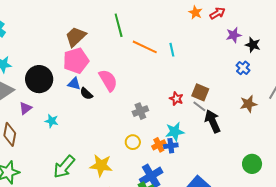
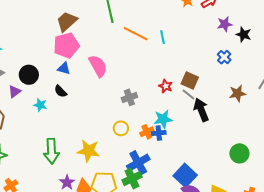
blue cross: (243, 68) -> (224, 57), moved
black circle: (39, 79) -> (29, 75), moved, size x0.7
black semicircle: (86, 94) -> (61, 91), moved
green arrow: (64, 167) -> (51, 151), turned -45

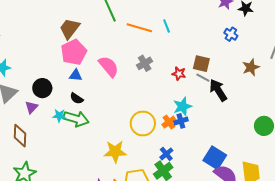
gray cross: (129, 97) -> (145, 63), moved
yellow circle: (121, 128) -> (143, 123), size x1.6
green arrow: (51, 151) -> (76, 119), moved, turned -60
blue cross: (138, 163) -> (166, 154), size x0.6

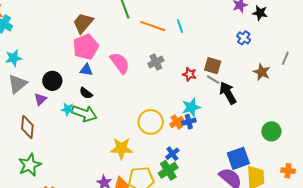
brown star: (251, 67) -> (262, 72), turned -30
blue square: (215, 158) -> (238, 158), moved, turned 35

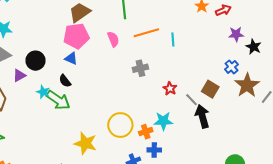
orange line: (153, 26) -> (146, 33), turned -50
pink semicircle: (120, 63) -> (113, 39), moved, size x0.7
brown square: (213, 66) -> (210, 89), moved
brown star: (262, 72) -> (247, 85), moved, size x1.4
blue cross: (189, 122) -> (154, 150), moved

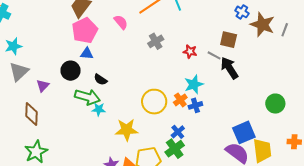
black circle: (36, 61) -> (71, 71), moved
black semicircle: (65, 81) -> (101, 79), moved
cyan star: (43, 92) -> (99, 109), moved
blue cross: (154, 150) -> (195, 105), moved

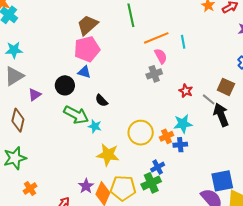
pink semicircle: (121, 22) -> (161, 56), moved
black semicircle: (101, 79) -> (101, 100), moved
cyan star: (99, 109) -> (95, 126), moved

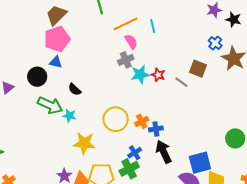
black arrow: (221, 115) -> (164, 152), moved
cyan star: (183, 124) -> (140, 74), moved

